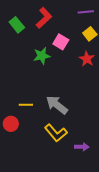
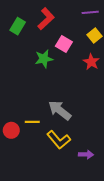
green rectangle: (17, 25) -> (18, 26), turned 70
yellow line: (26, 105) -> (32, 122), moved

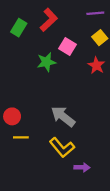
yellow line: (32, 122) -> (21, 137), moved
red circle: (11, 130) -> (12, 116), moved
purple arrow: (86, 155) -> (82, 167), moved

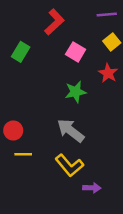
green rectangle: (19, 28) -> (21, 52), moved
green star: (46, 62) -> (76, 92), moved

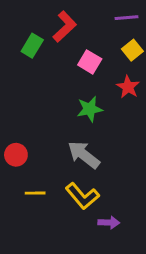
green rectangle: (21, 52) -> (32, 46), moved
yellow line: (23, 154) -> (35, 193), moved

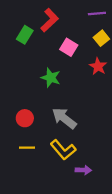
green star: (90, 109) -> (51, 78), moved, turned 30
red circle: (16, 155) -> (25, 118), moved

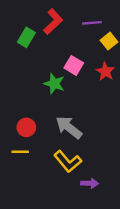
purple line: (97, 13) -> (92, 23), moved
pink square: (69, 47) -> (74, 65), moved
yellow line: (27, 148) -> (20, 152), moved

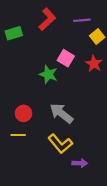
green rectangle: (26, 37) -> (14, 33), moved, turned 42

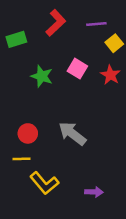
green star: (48, 74) -> (42, 76), moved
yellow L-shape: (60, 144) -> (44, 183), moved

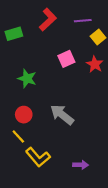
pink square: (77, 69) -> (66, 59), turned 35
green star: (42, 76) -> (27, 79), moved
yellow line: (21, 159) -> (18, 136), turned 48

